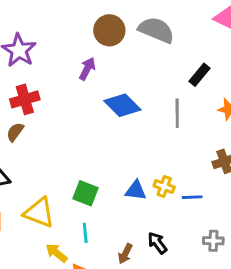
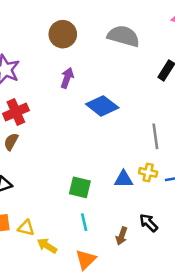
brown circle: (109, 30) -> (63, 34), moved
gray line: (177, 113) -> (155, 136), moved
yellow triangle: (39, 213) -> (26, 228), moved, size x0.6
yellow arrow: (56, 253) -> (47, 246), moved

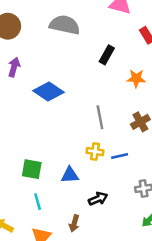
blue triangle: (124, 179) -> (70, 175), moved
black arrow: (149, 223) -> (98, 199), turned 114
brown arrow: (122, 236) -> (74, 223), moved

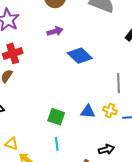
purple arrow: (14, 67) -> (55, 31), turned 49
blue triangle: (70, 175) -> (88, 112), moved

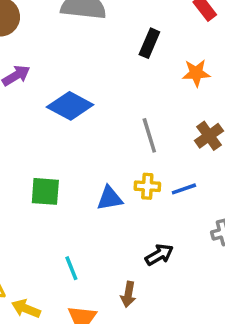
green square: (56, 117) -> (45, 191), moved

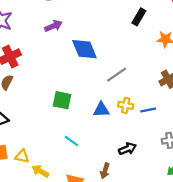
blue diamond: (70, 106) -> (84, 49), turned 32
gray line: (149, 135) -> (117, 75), moved, turned 65
cyan line: (71, 268) -> (71, 141), moved, turned -40

